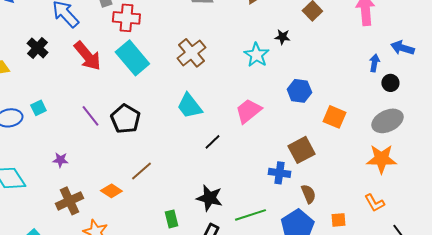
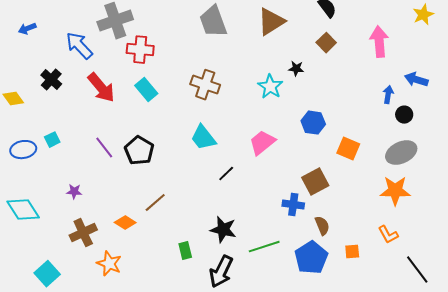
brown cross: (191, 53) -> (205, 85), turned -32
cyan rectangle: (132, 58) -> (146, 90), size x0.7

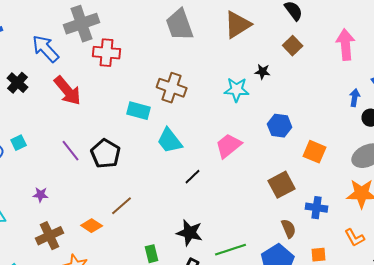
cyan star: (270, 87) -> (237, 90), turned -30
cyan rectangle: (146, 90) -> (139, 111), moved, turned -35
blue cross: (293, 205) -> (317, 208), moved

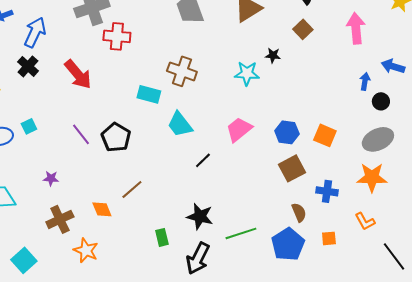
blue arrow: (46, 49) -> (35, 32), moved, turned 68
blue hexagon: (280, 126) -> (287, 132), moved
orange diamond: (92, 226) -> (102, 209), turned 35

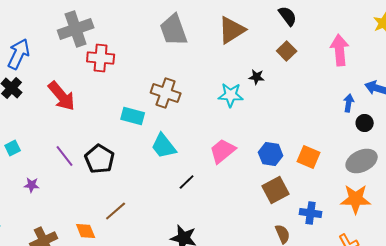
purple star: (51, 178) -> (32, 185), moved

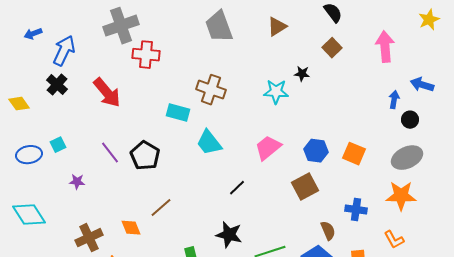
brown triangle: (232, 30) -> (277, 27), size x0.7
black line: (187, 182) -> (237, 188), moved
brown square: (276, 190) -> (305, 187), moved

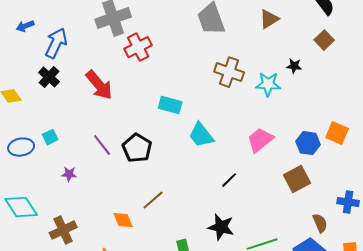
red cross: (146, 55) -> (138, 47), turned -32
brown cross: (211, 90) -> (229, 72), moved
orange square: (354, 154) -> (337, 133), moved
brown cross: (89, 238) -> (63, 230), moved

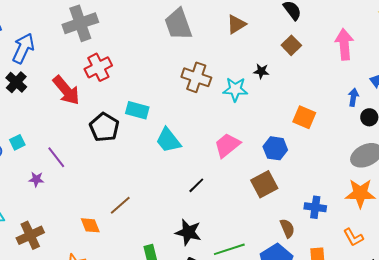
red cross: (138, 47) -> (98, 67), moved
orange square: (337, 133) -> (304, 117), moved
purple line: (102, 145) -> (56, 157), moved
black pentagon: (137, 148) -> (104, 127), moved

